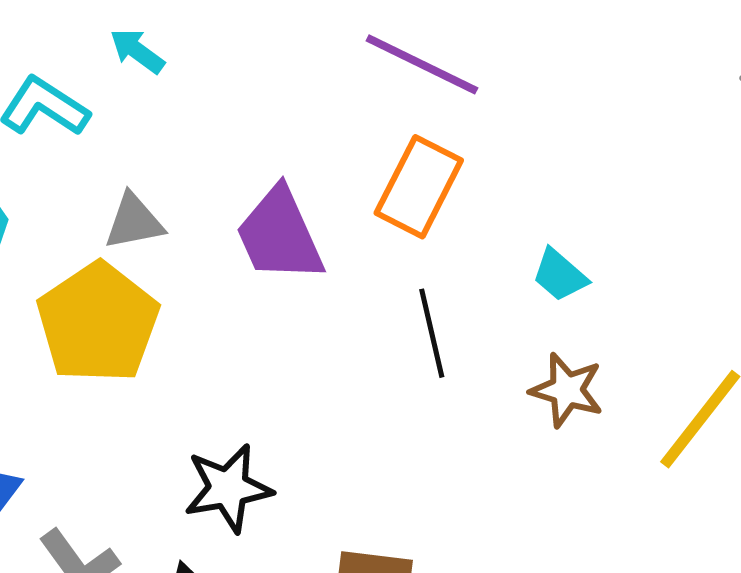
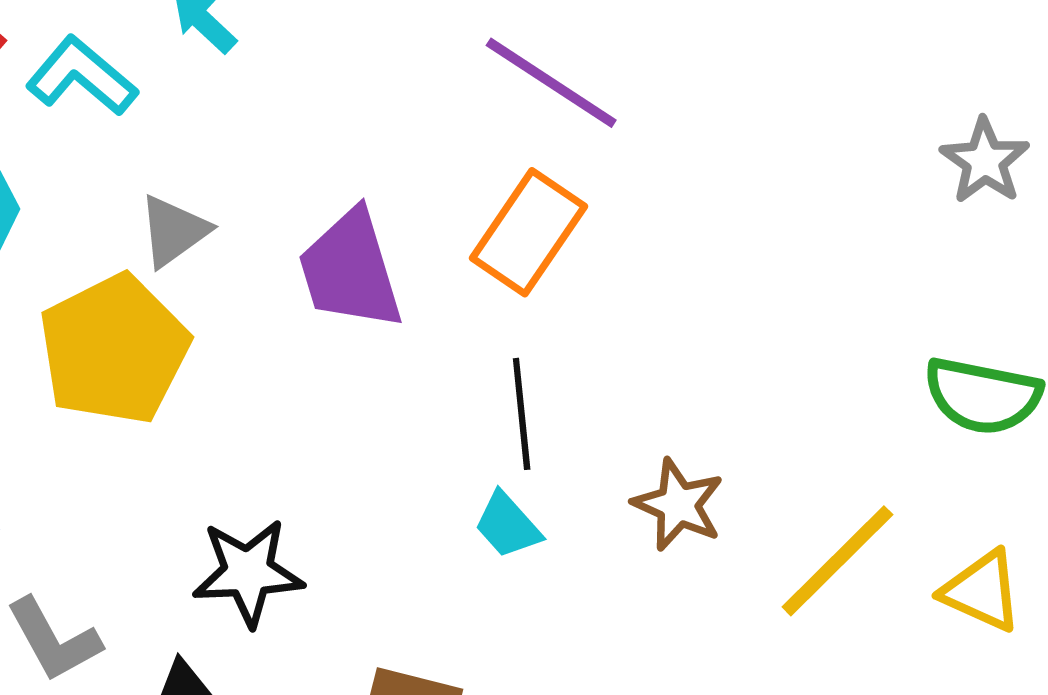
gray triangle: (134, 222) -> (174, 231), turned -32
cyan trapezoid: (560, 275) -> (508, 525), moved

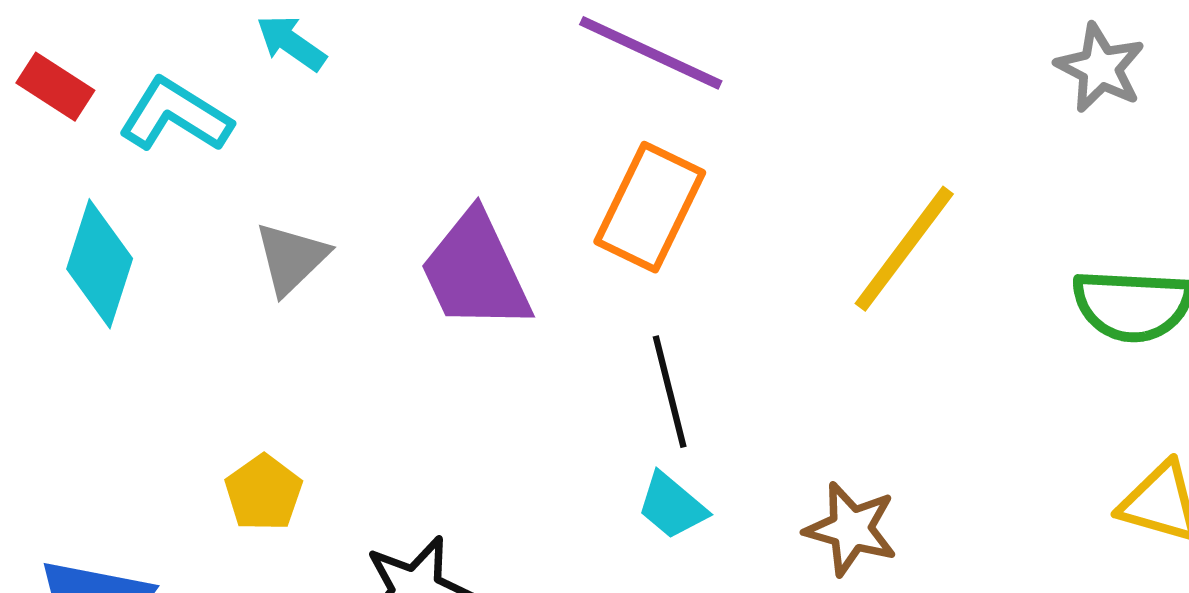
yellow pentagon: (114, 349) -> (263, 493), moved, size x0.5
brown star: (678, 505) -> (851, 529), moved
yellow line: (837, 561) -> (904, 249), moved

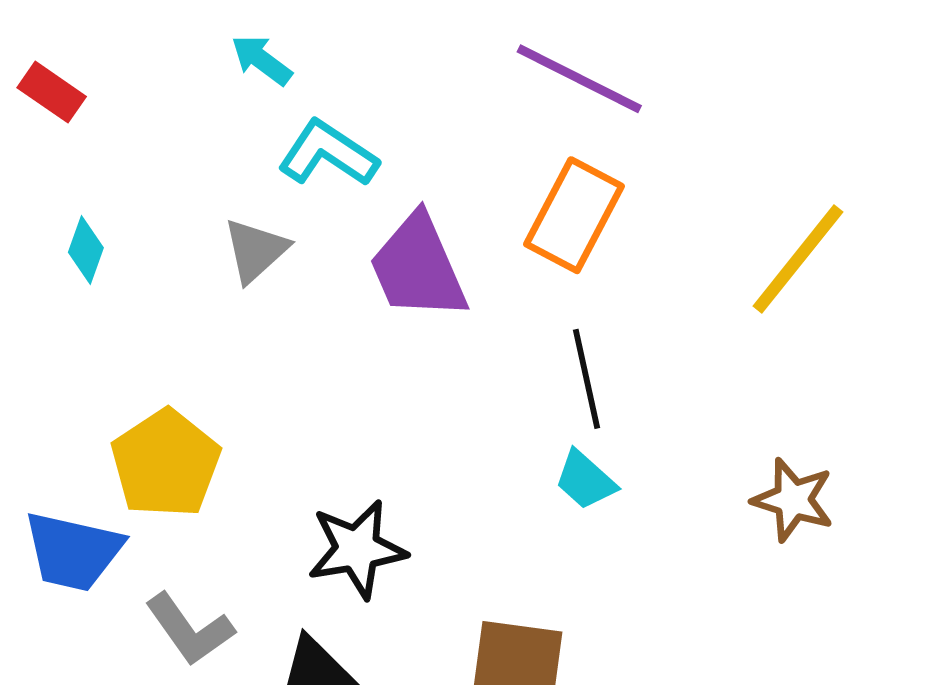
cyan L-shape: (175, 115) -> (328, 154), moved
cyan diamond: (100, 264) -> (86, 250), size x0.6
yellow pentagon: (263, 493) -> (166, 464), moved, size x1.6
brown star: (851, 529) -> (793, 500), moved

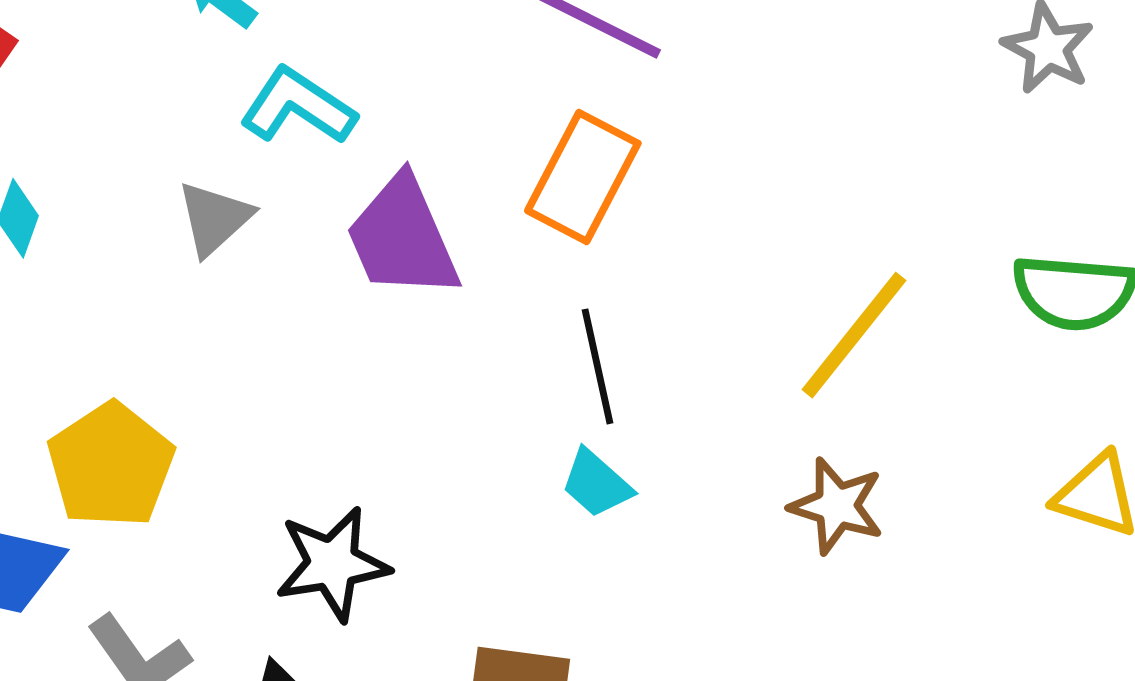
yellow line: (798, 259) -> (854, 335), moved

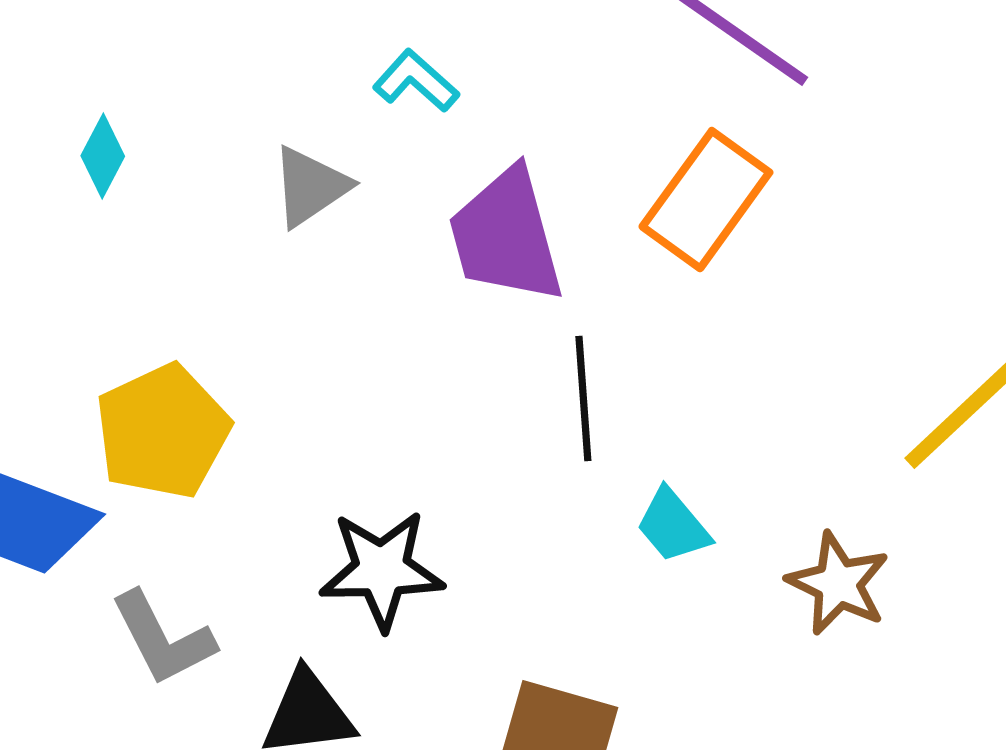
cyan L-shape: (298, 106) -> (416, 81), size x0.7
black line: (598, 366) -> (583, 398), moved
brown star: (837, 506) -> (838, 584), moved

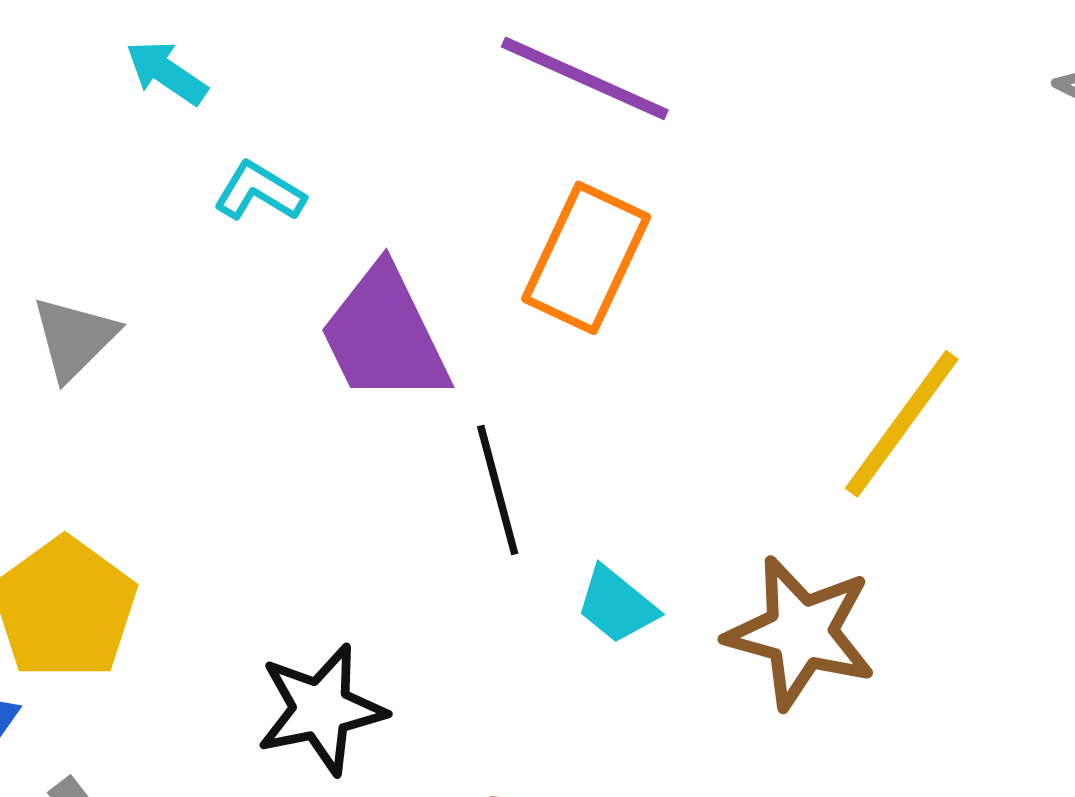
gray triangle: (310, 186) -> (74, 338), moved
brown star: (838, 584) -> (801, 633), size x1.4

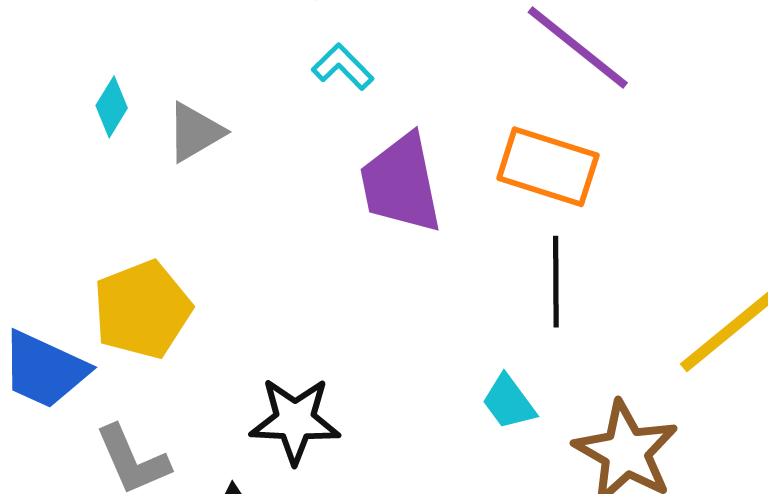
orange rectangle: (586, 258) -> (548, 167), turned 68
black line: (498, 490) -> (556, 282), moved

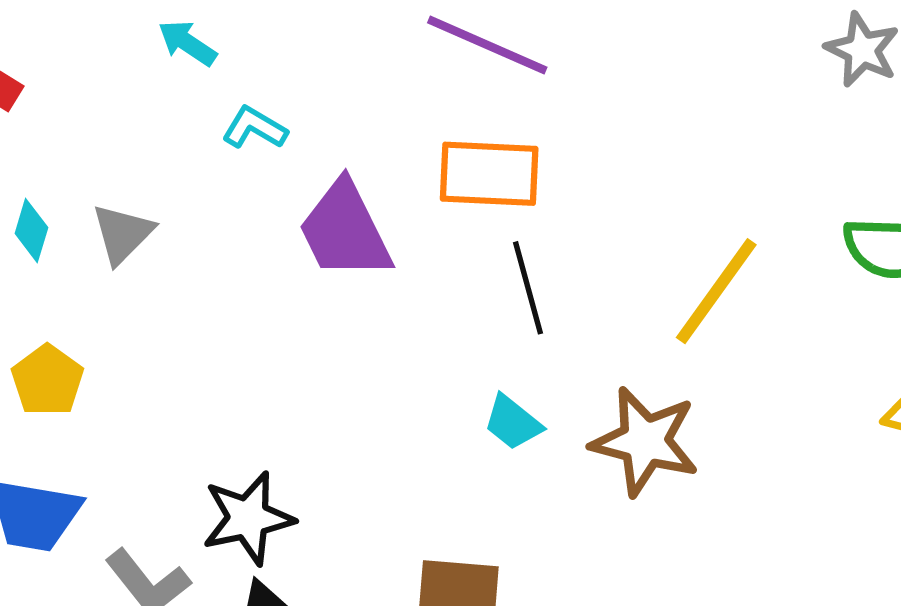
yellow pentagon: (142, 310) -> (47, 380), moved, size x0.7
black star: (295, 421) -> (248, 518), moved

